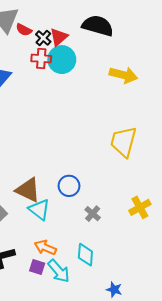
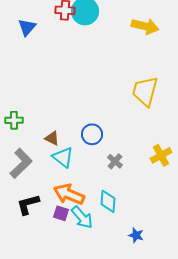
brown triangle: (28, 190) -> (52, 138), size x0.6
orange arrow: (45, 247) -> (69, 194), size x1.4

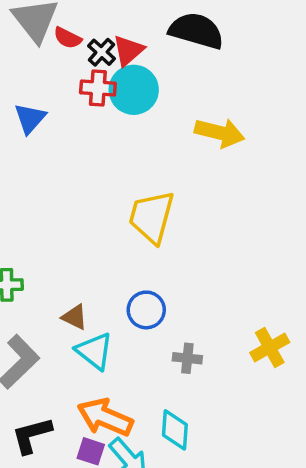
yellow arrow: (145, 26) -> (220, 133), moved
yellow trapezoid: (145, 91) -> (152, 217), moved
gray cross: (115, 161) -> (187, 358), turned -35

